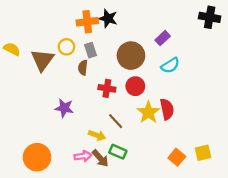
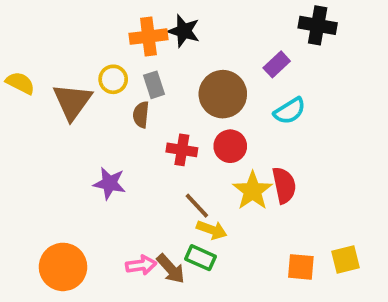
black cross: (210, 17) -> (318, 25), moved
yellow arrow: (97, 135) -> (212, 230), moved
orange square: (177, 157) -> (301, 267), turned -35

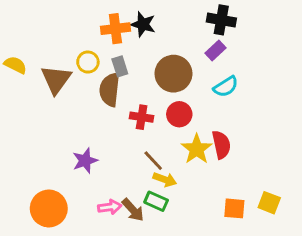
black cross: (318, 25) -> (221, 20), moved
brown semicircle: (141, 115) -> (110, 90), size x1.6
purple star: (109, 183) -> (85, 161), moved, turned -30
yellow square: (345, 260) -> (269, 203), turned 35

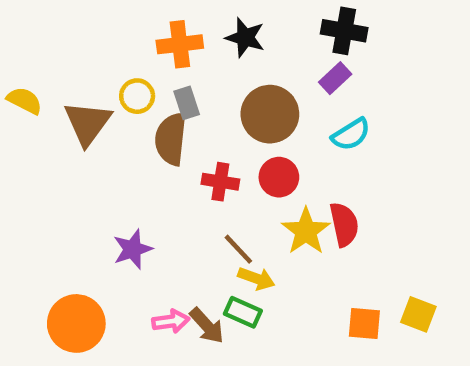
black star: (143, 24) -> (245, 38), moved

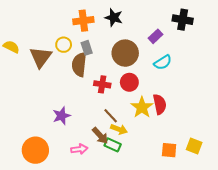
black cross: (344, 31) -> (183, 20), moved
brown arrow: (207, 326) -> (100, 136), moved

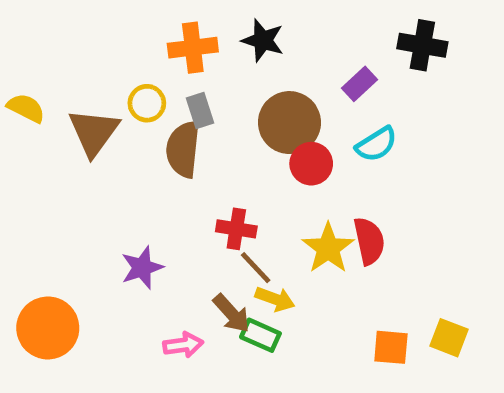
red circle: (129, 82) -> (311, 164), moved
red cross: (102, 84) -> (236, 229), moved
orange circle: (35, 150) -> (48, 328), moved

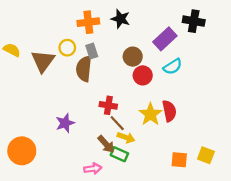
purple rectangle: (360, 84) -> (165, 39), size x1.5
brown circle: (289, 123) -> (133, 57), size x0.7
pink arrow: (183, 345) -> (93, 169), moved

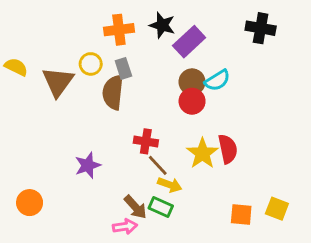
purple rectangle: (165, 39) -> (189, 42), moved
brown circle: (133, 57) -> (192, 82), moved
cyan semicircle: (173, 67) -> (217, 80), moved
brown arrow: (106, 144) -> (135, 207), moved
orange circle: (22, 151) -> (30, 203), size x0.7

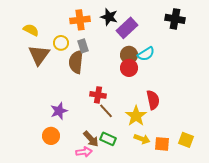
yellow semicircle: (16, 67) -> (31, 30), moved
yellow star: (202, 153) -> (136, 116), moved
yellow arrow: (170, 185) -> (142, 139), moved
orange circle: (30, 203) -> (51, 136), moved

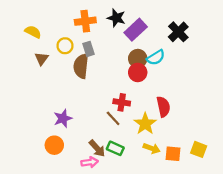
black cross: (175, 19) -> (178, 32), moved, turned 36
brown triangle: (39, 55) -> (41, 59), size x0.6
red cross: (98, 95) -> (122, 102), moved

